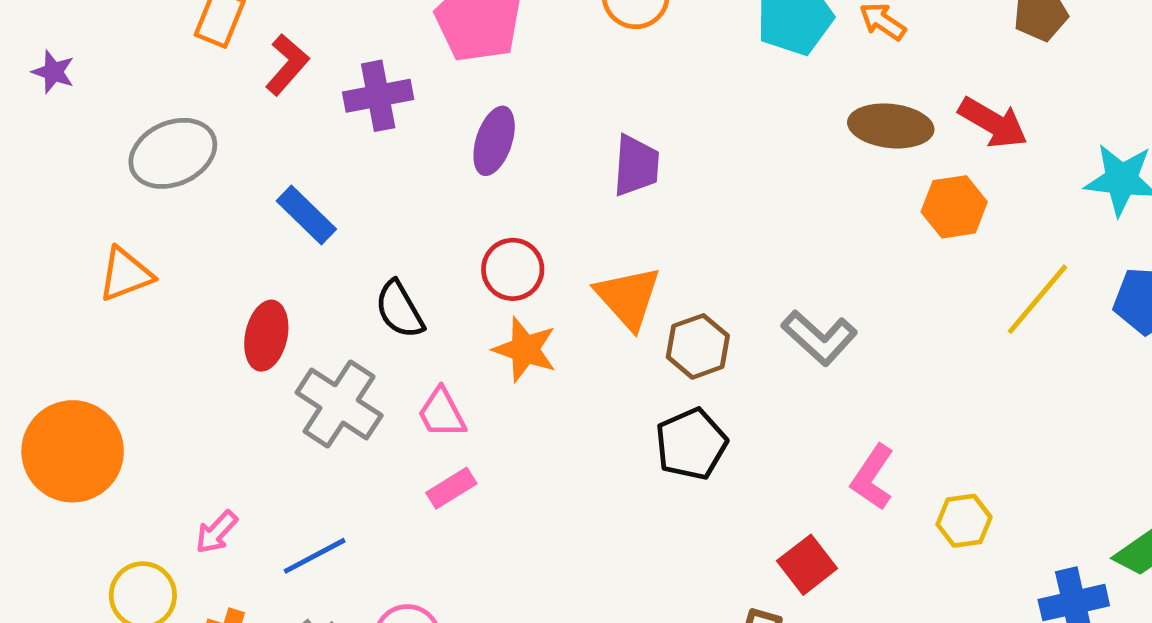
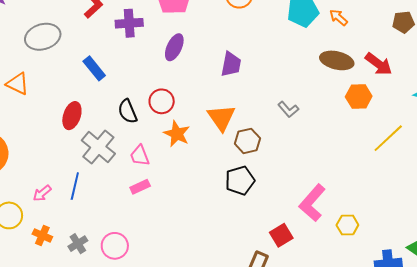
red circle: (513, 269) -> (162, 101), moved
orange triangle: (125, 274) -> (18, 84), turned 40
gray L-shape: (819, 338) -> (288, 109), moved, size x0.7
pink L-shape: (873, 477) -> (312, 203), size x1.4
blue line: (315, 556) -> (75, 186), moved, turned -56

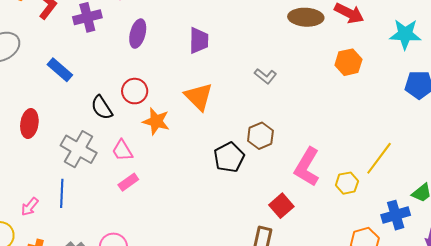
orange hexagon: (359, 97) -> (348, 62), moved
red ellipse: (72, 116) -> (29, 124), moved
yellow line: (388, 138) -> (379, 158), moved
brown hexagon: (247, 141) -> (260, 136), moved

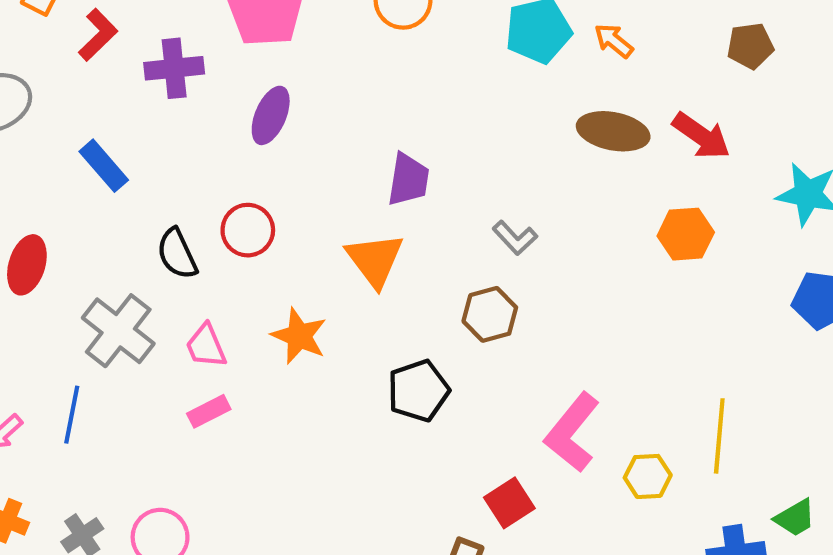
purple trapezoid: (199, 40) -> (408, 180), moved
orange star: (156, 121) -> (299, 336), moved
brown hexagon: (260, 136) -> (490, 314), moved
yellow line: (379, 158) -> (719, 436), turned -40

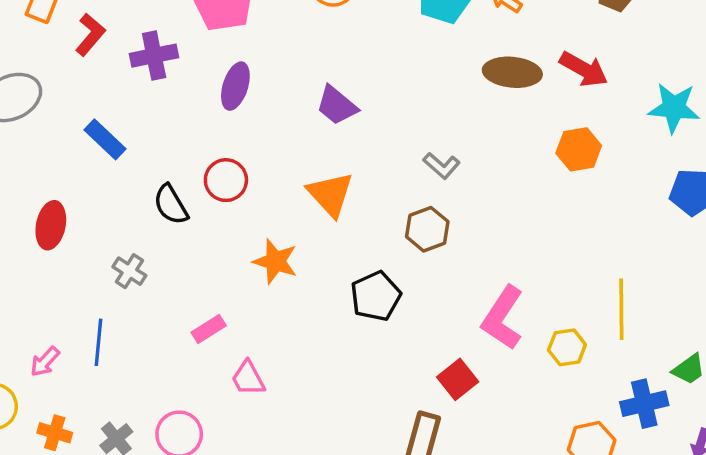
purple trapezoid: (408, 180) -> (337, 105), moved, turned 126
gray cross: (118, 331) -> (129, 271), size x0.6
pink trapezoid: (206, 346) -> (248, 378), moved

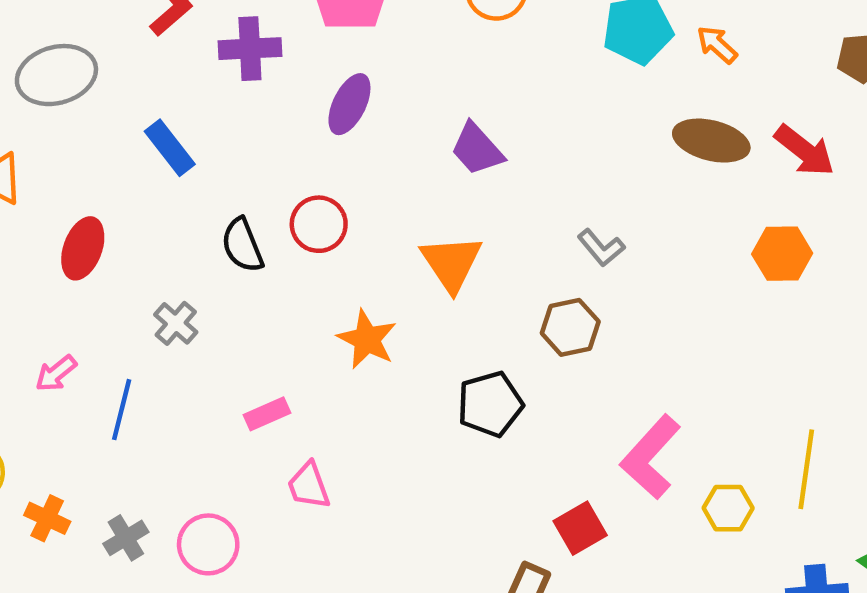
pink arrow: (45, 362) -> (56, 373), moved

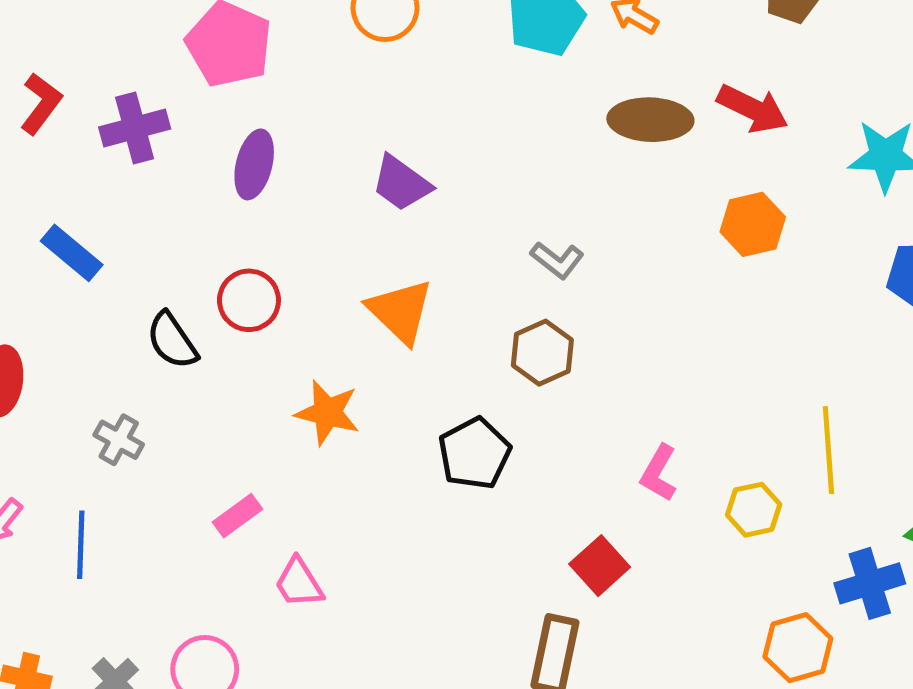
pink L-shape: (651, 457) -> (659, 473), size x0.6

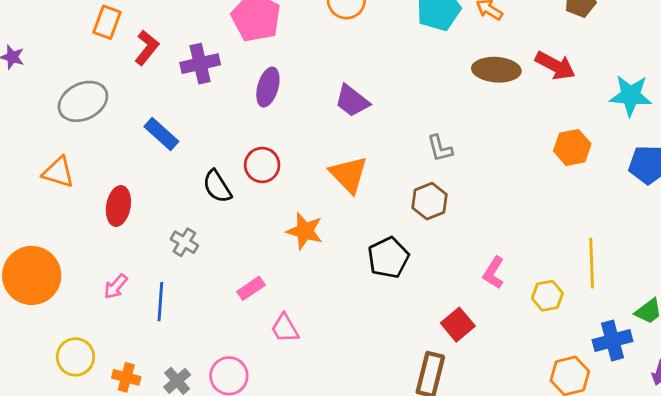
orange hexagon: (753, 224) -> (572, 147), moved
gray L-shape: (557, 260) -> (440, 148), turned 36

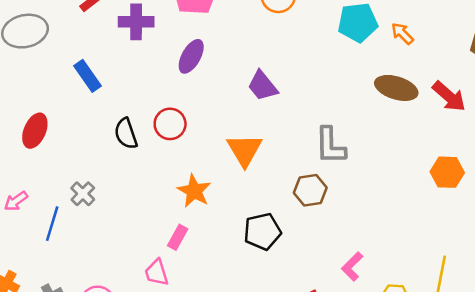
gray L-shape: (440, 148) -> (330, 146), size x1.5
gray cross: (184, 242) -> (83, 194), moved
pink rectangle: (251, 288) -> (178, 237), moved, turned -40

